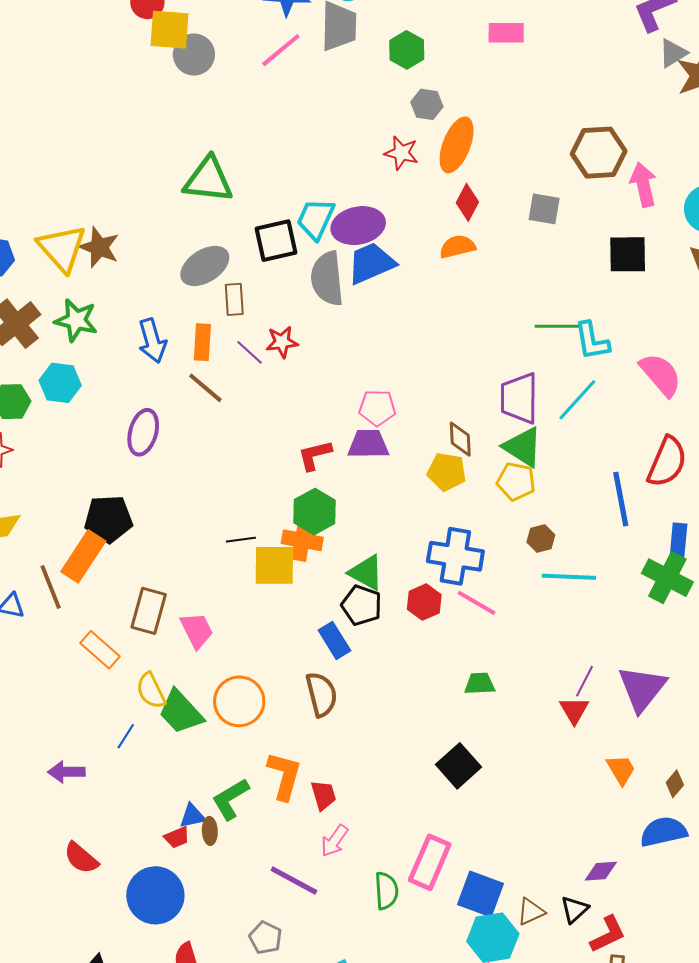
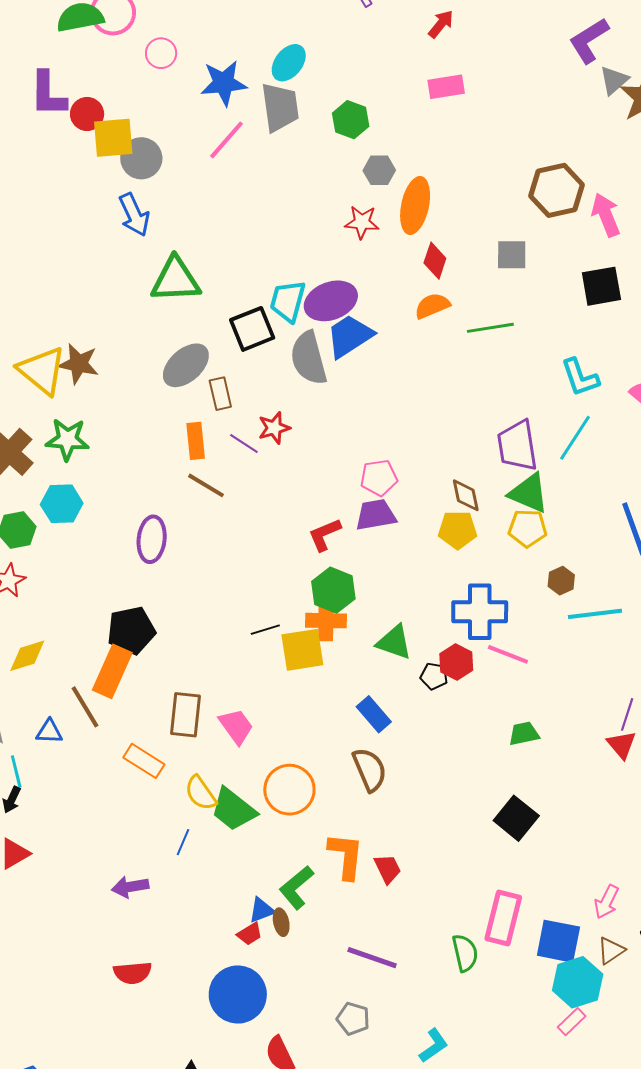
green line: (558, 326) -> (490, 328), moved
blue arrow: (152, 341) -> (134, 215), moved
black pentagon: (362, 605) -> (434, 676), moved, size x0.7
pink arrow: (335, 841) -> (607, 902), moved
red semicircle: (81, 858) -> (133, 973), moved, turned -36

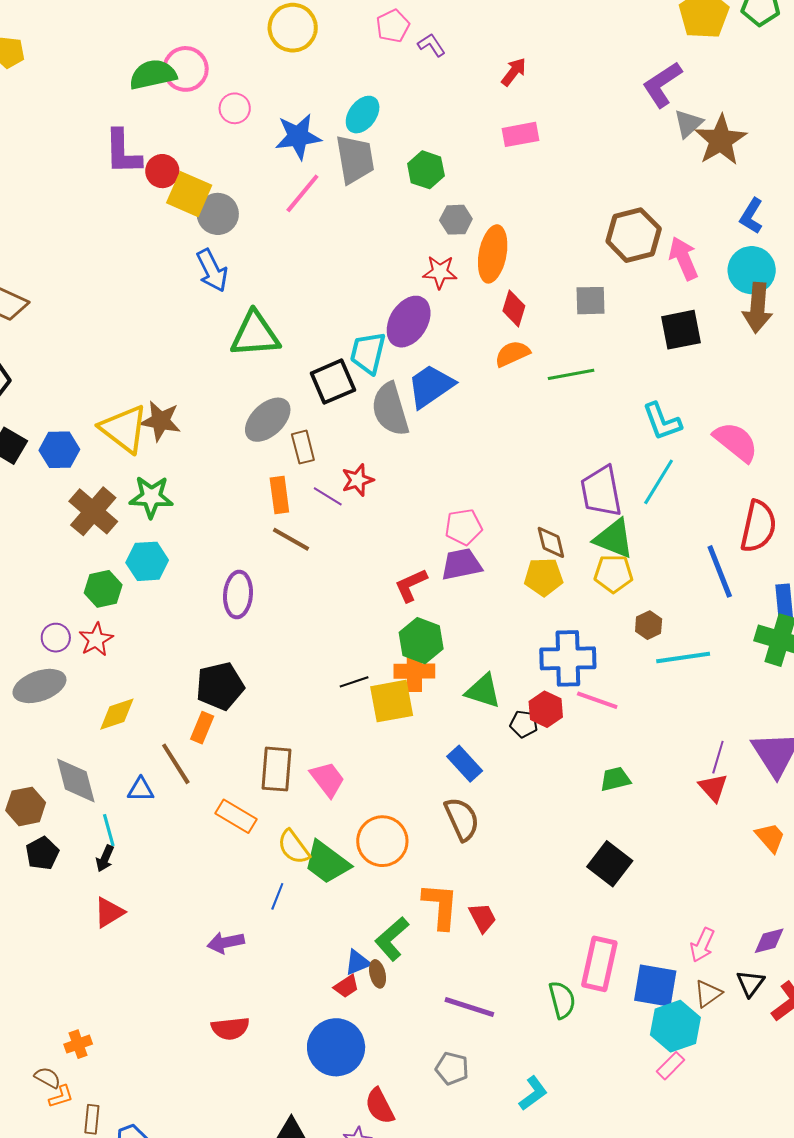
yellow square: (113, 138) -> (189, 194), turned 30
purple ellipse: (331, 301) -> (409, 322), moved, turned -36
orange rectangle: (112, 671) -> (202, 728), size x0.6

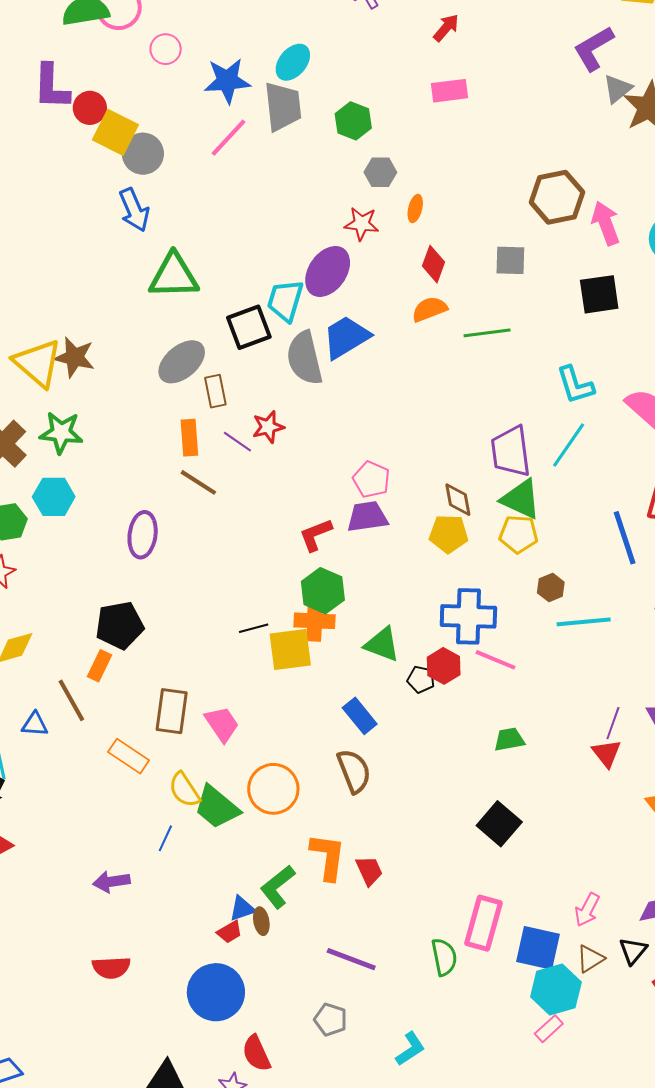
orange ellipse: (493, 254) -> (415, 208), size x0.5
pink pentagon: (463, 527) -> (371, 480), turned 30

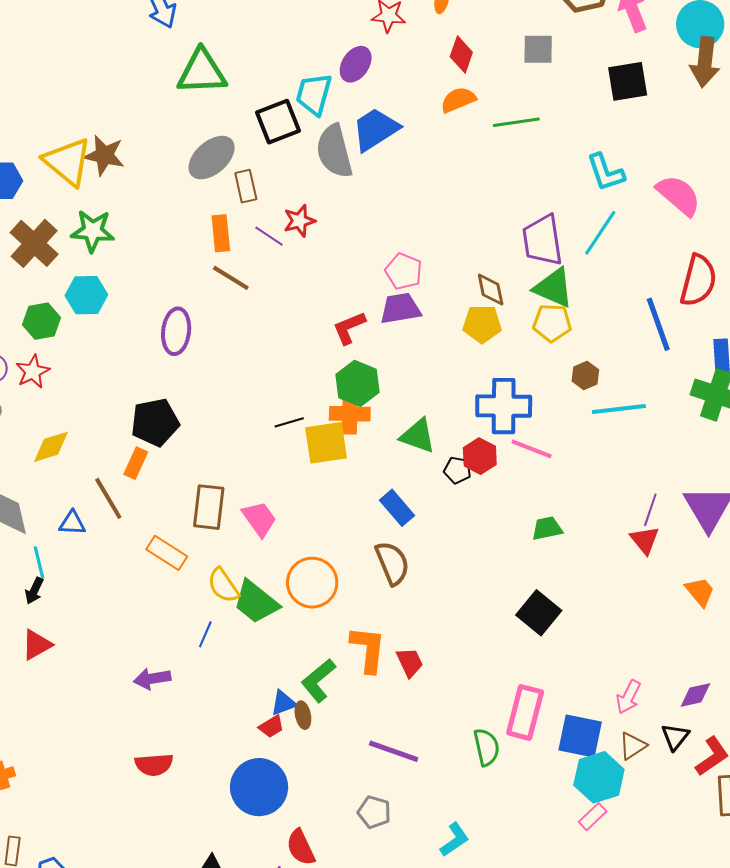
purple ellipse: (328, 271) -> (356, 64), size x0.7

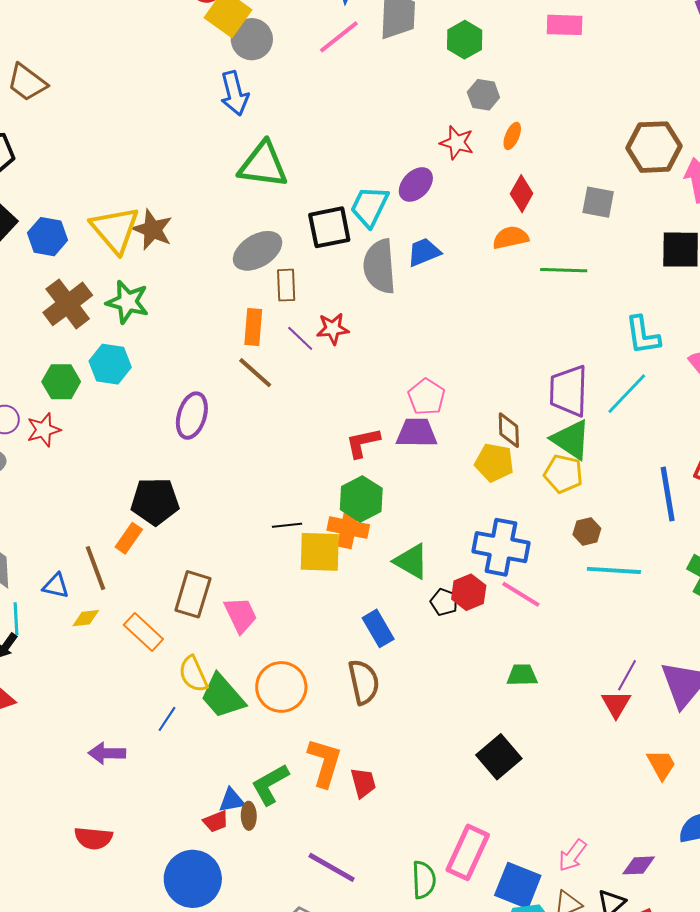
blue trapezoid: (375, 129) -> (424, 252), size x0.7
yellow diamond: (51, 447) -> (86, 618), moved, size x0.7

